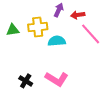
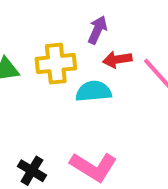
red arrow: (78, 15) -> (117, 60), moved

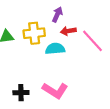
black cross: (32, 171) -> (21, 93), turned -32

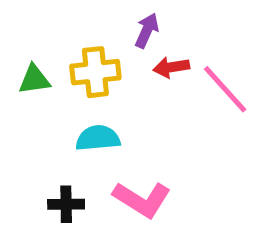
cyan semicircle: (55, 49) -> (98, 138), moved

